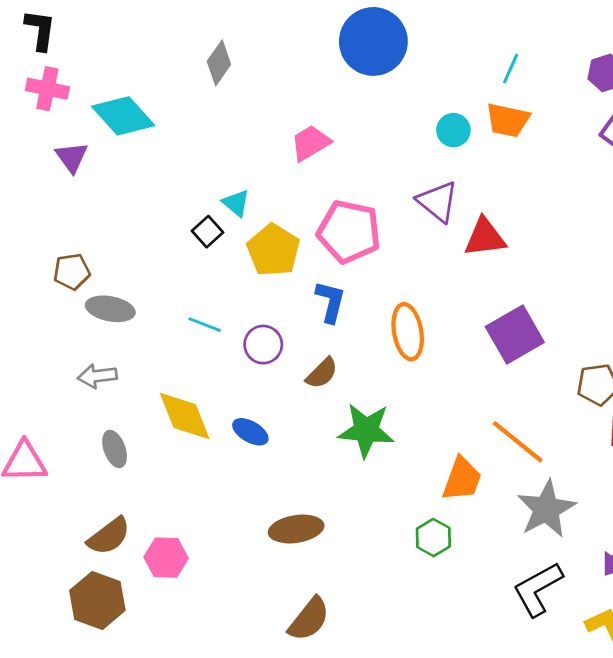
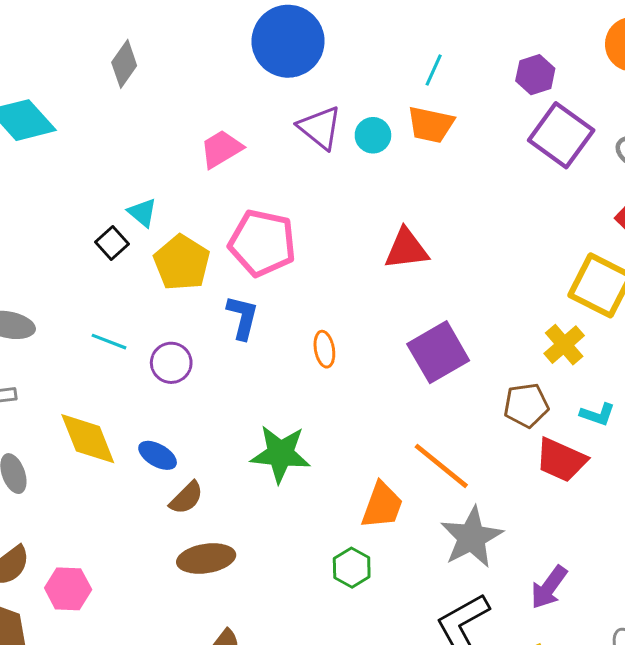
purple triangle: (438, 202) -> (320, 128), moved
orange ellipse: (408, 332) -> (324, 349), size x0.6
brown semicircle: (322, 373) -> (186, 498), moved

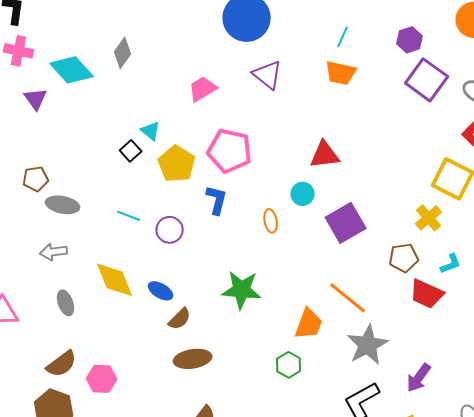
gray diamond: (124, 64) -> (123, 53), moved
cyan circle: (373, 135) -> (303, 194), moved
cyan L-shape: (597, 414) -> (451, 264), turned -40

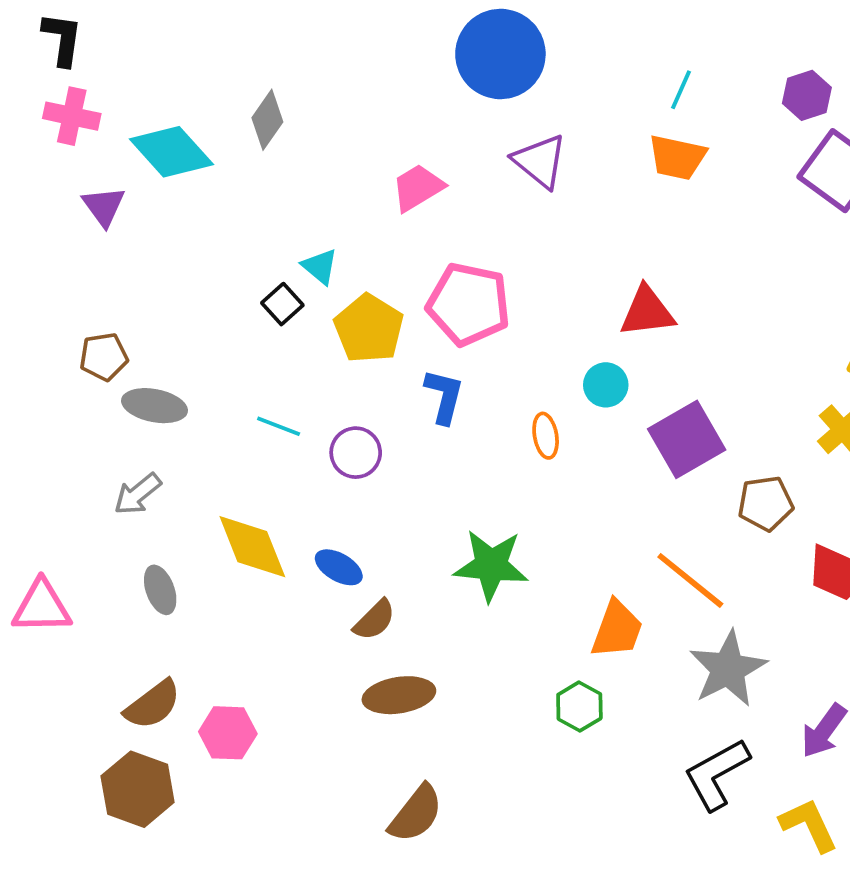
gray arrow: (54, 252) -> (138, 494), turned -32
brown pentagon: (404, 258) -> (766, 503), moved

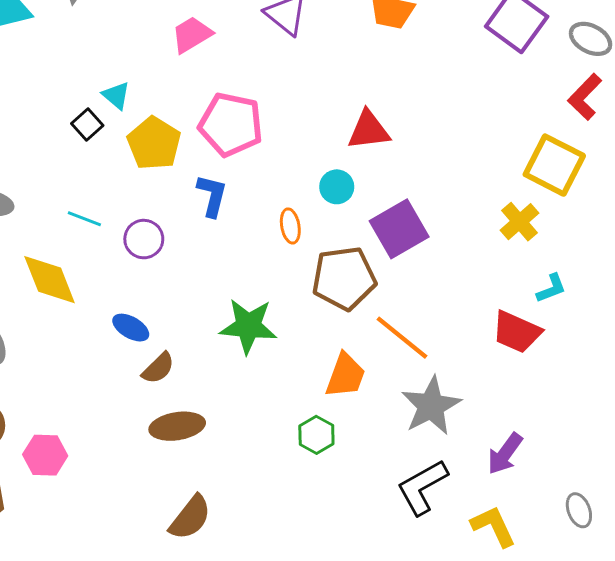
brown pentagon: (766, 503) -> (344, 278), moved, size x1.5
yellow diamond: (252, 547) -> (50, 280), moved

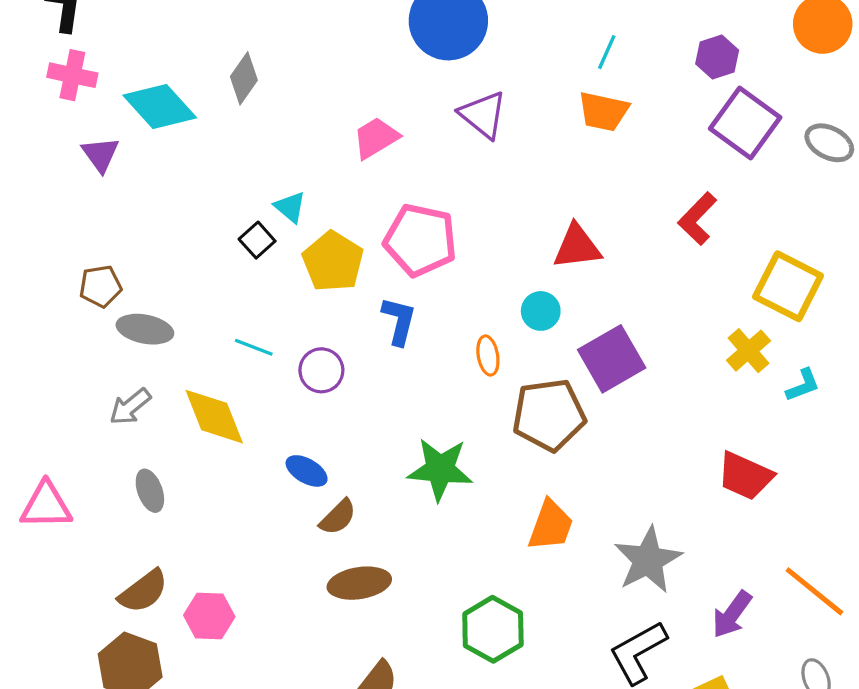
red L-shape: (585, 97) -> (697, 219), moved
cyan L-shape: (551, 288) -> (803, 385), moved
orange line: (402, 338) -> (814, 591), moved
green hexagon: (316, 435) -> (493, 629), moved, size x1.5

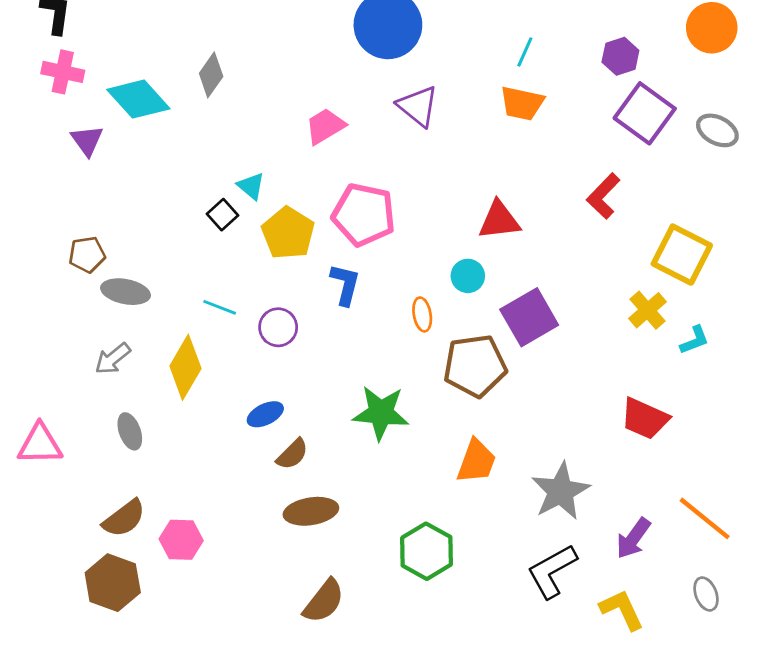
yellow diamond: (214, 417) -> (185, 367), turned 52
blue ellipse: (307, 471) -> (265, 414), turned -56

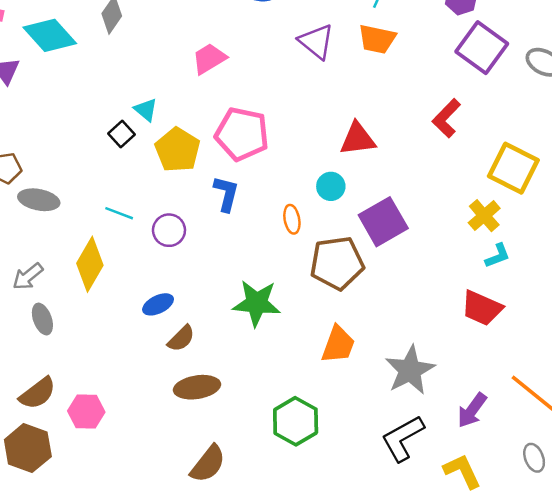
purple triangle: (418, 106) -> (316, 42), moved
cyan L-shape: (695, 340) -> (498, 256), moved
gray arrow: (113, 359) -> (28, 276), moved

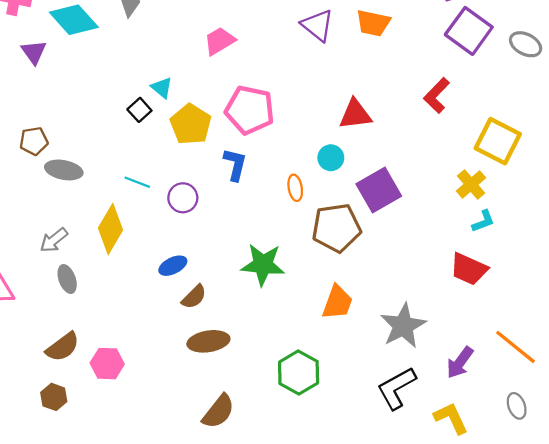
brown hexagon: (28, 448) -> (54, 397), size x0.6

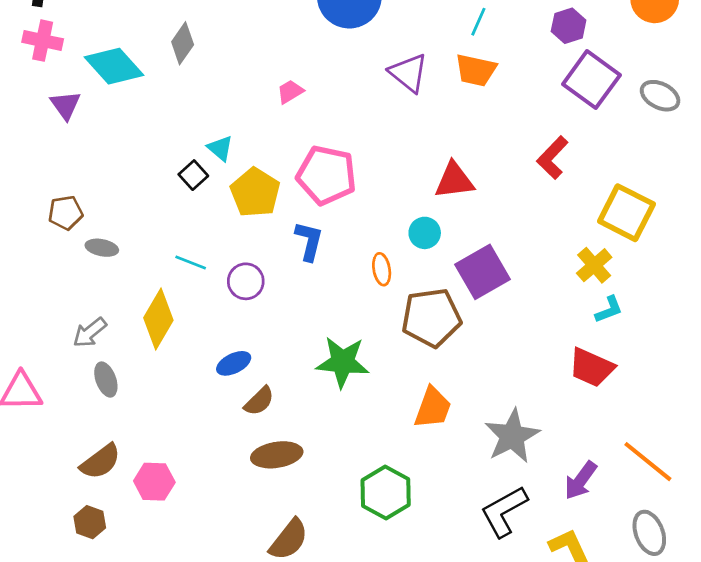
pink trapezoid: (220, 41) -> (290, 92), size x0.7
gray ellipse: (64, 170) -> (102, 248), size x0.7
gray ellipse: (517, 406) -> (649, 533), size x1.4

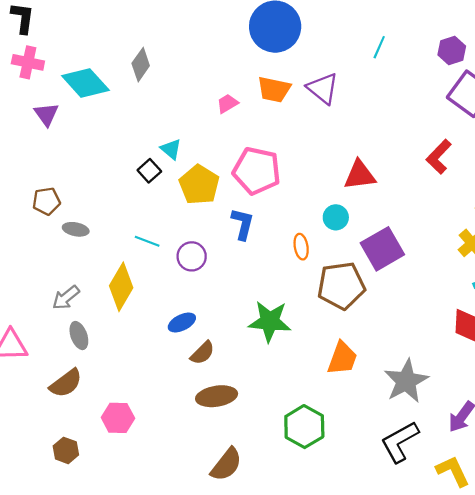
orange trapezoid: (476, 70) -> (274, 89), moved
brown semicircle: (100, 462) -> (66, 383), moved

